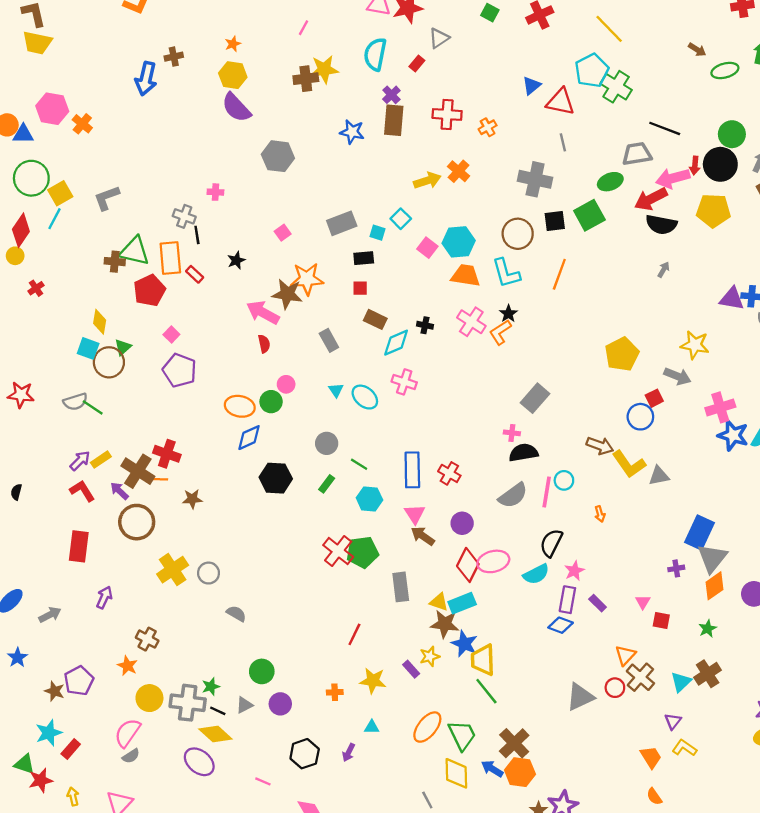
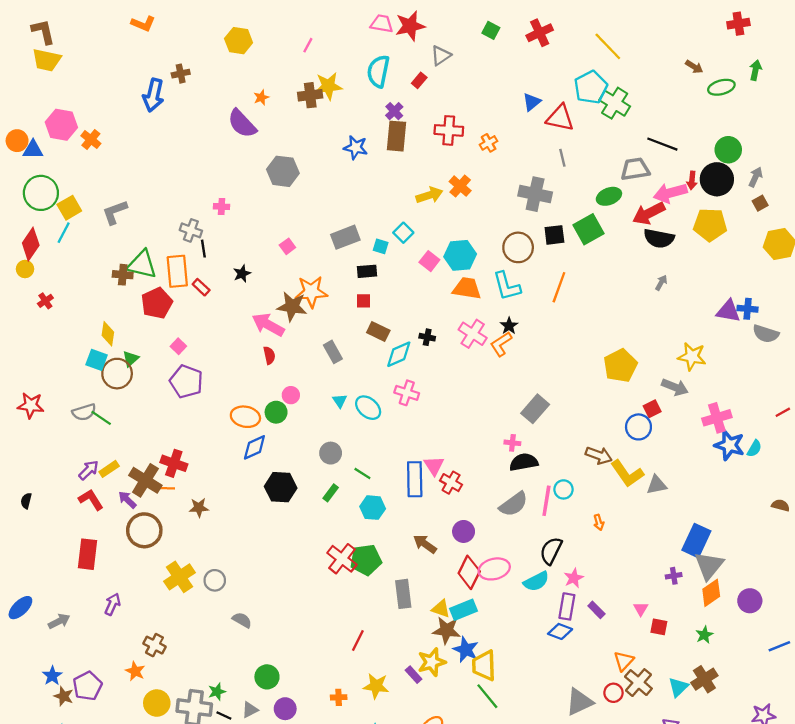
orange star: (233, 44) -> (261, 97), moved
yellow hexagon: (233, 75) -> (239, 41), moved
pink triangle: (415, 514) -> (434, 466), moved
yellow star: (430, 656) -> (432, 662), size x1.4
blue star: (17, 658) -> (52, 676), moved

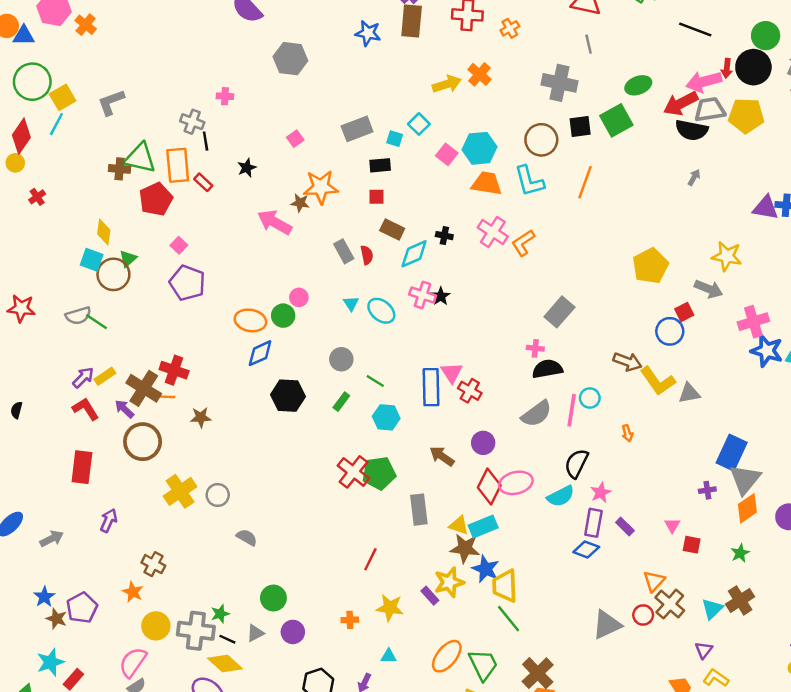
gray trapezoid: (635, 169) -> (710, 110), moved
brown star: (292, 307) -> (300, 203), size x0.6
black star: (509, 326) -> (441, 296), moved
red semicircle: (269, 355) -> (367, 255), moved

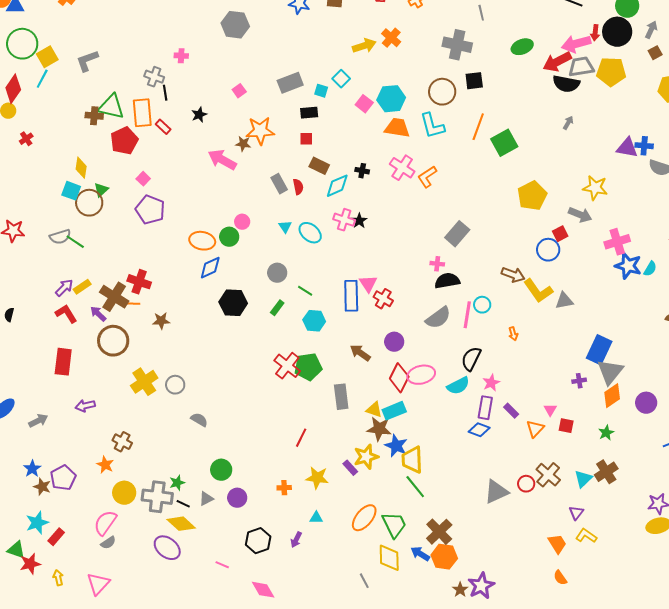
green square: (616, 120) -> (504, 143), moved
purple arrow: (109, 520) -> (85, 406), turned -126
orange triangle: (654, 581) -> (535, 429), moved

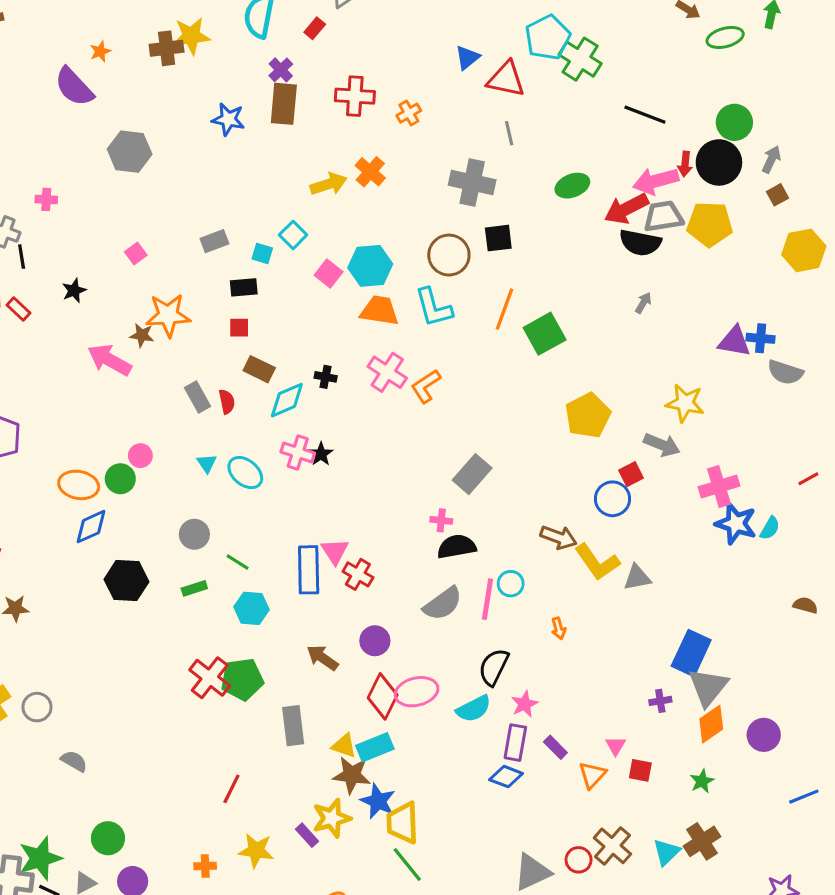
gray rectangle: (290, 83) -> (214, 241), size x0.7
green rectangle: (277, 308) -> (194, 588), turned 35
green star: (177, 483) -> (40, 858), size x1.8

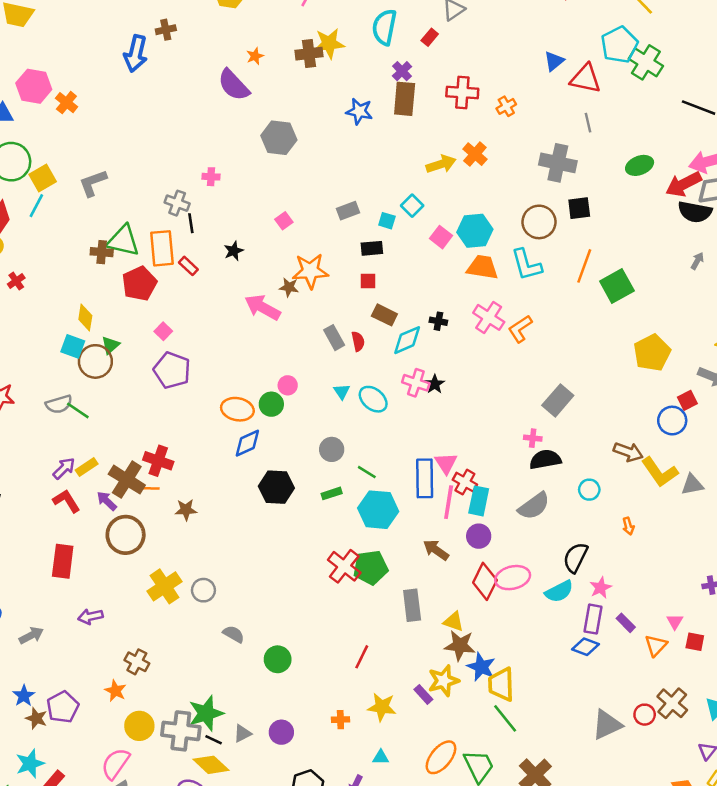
pink line: (488, 599) -> (449, 502), moved
cyan hexagon: (251, 608) -> (378, 510), size x1.4
cyan rectangle: (375, 747) -> (479, 501), moved, turned -56
green circle: (108, 838) -> (278, 659), moved

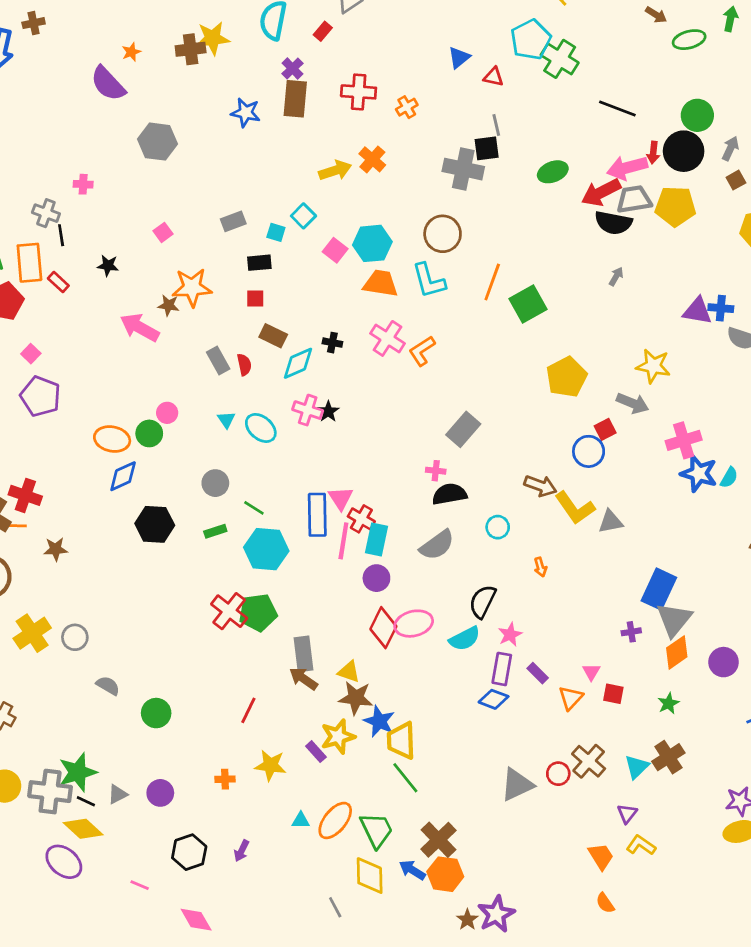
red triangle: (585, 79) -> (494, 77), size x0.6
black square: (579, 208) -> (487, 148), moved
black star: (234, 251) -> (108, 265), turned 30
brown arrow: (436, 550) -> (303, 679), moved
cyan triangle: (381, 757) -> (301, 820), moved

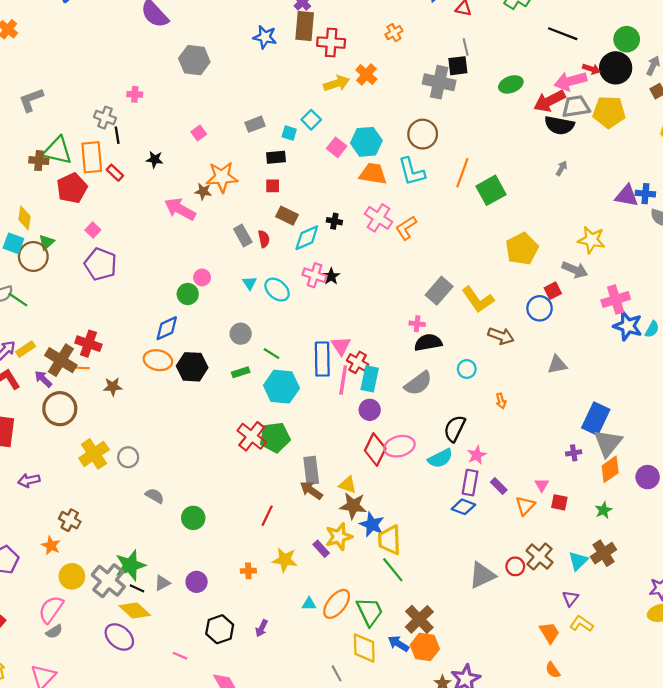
red cross: (359, 92) -> (331, 43), moved
red arrow: (653, 153) -> (591, 69), turned -77
orange ellipse: (112, 439) -> (158, 360), moved
yellow L-shape: (575, 508) -> (478, 300), moved
gray cross: (50, 792) -> (108, 581), turned 32

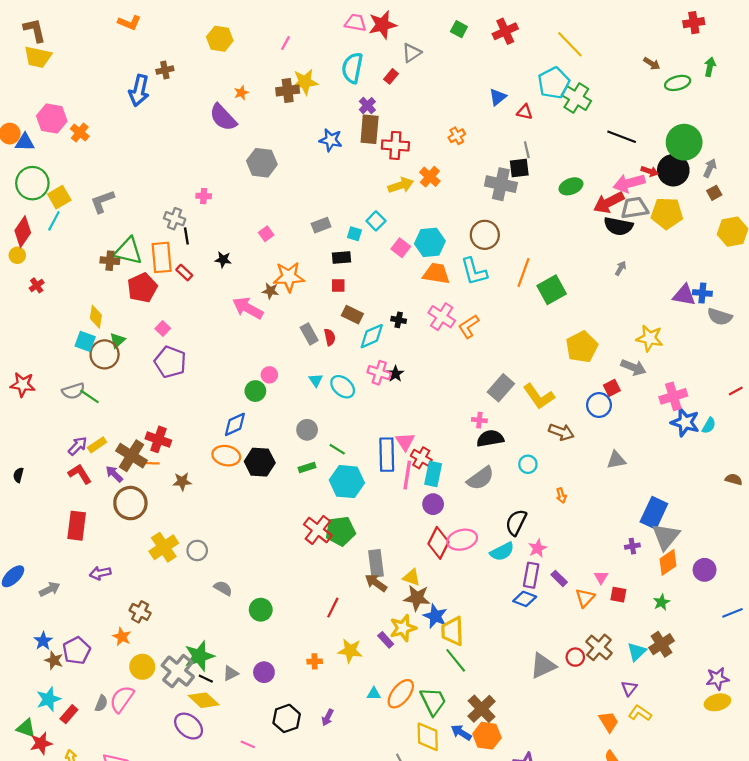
green circle: (627, 39) -> (684, 142), size x1.4
gray semicircle: (54, 631) -> (101, 703), moved, turned -35

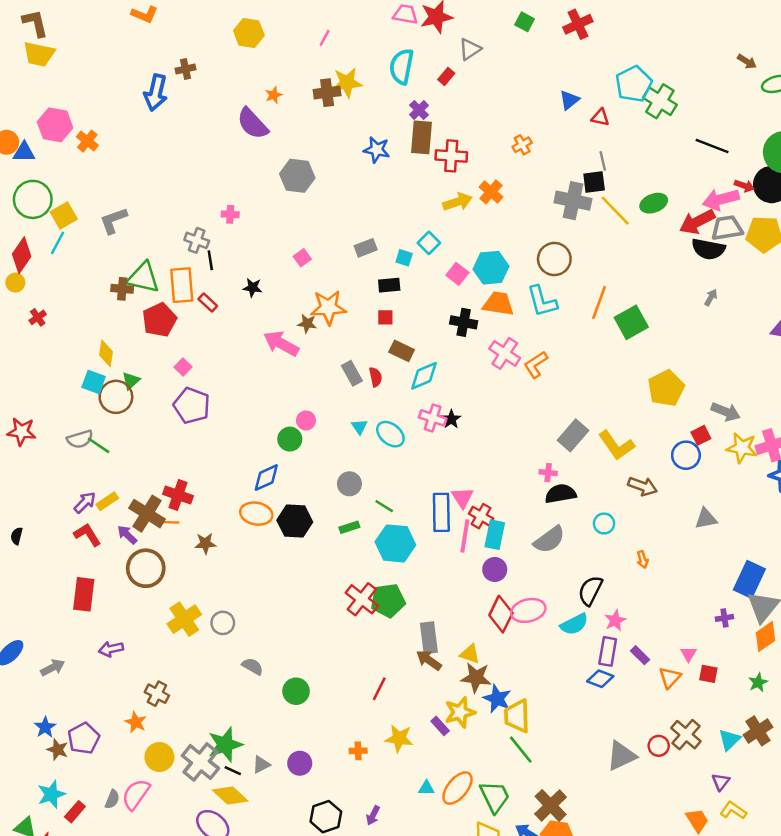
yellow line: (570, 44) -> (615, 211), moved
black cross: (399, 320) -> (464, 322), moved, size x1.5
yellow star: (650, 338) -> (742, 448), moved

